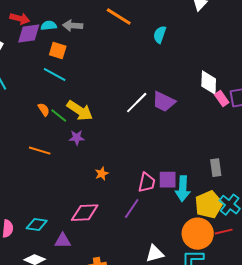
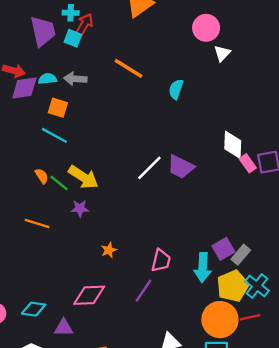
gray rectangle: (216, 168) -> (241, 255), moved, turned 48
purple square: (168, 180) -> (223, 249), moved, turned -30

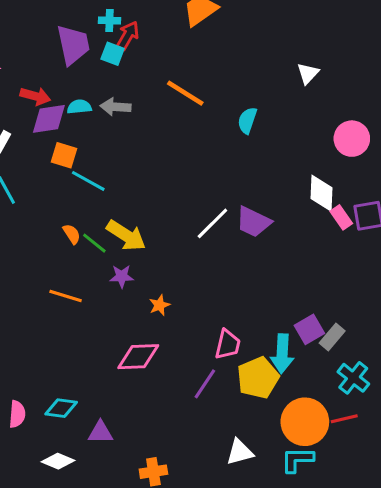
pink circle: (206, 28) -> (352, 139), moved
orange square: (58, 108) -> (64, 155), moved
orange star: (109, 250) -> (159, 305), moved
yellow pentagon: (233, 286) -> (258, 378), moved
pink diamond: (89, 295) -> (138, 357), moved

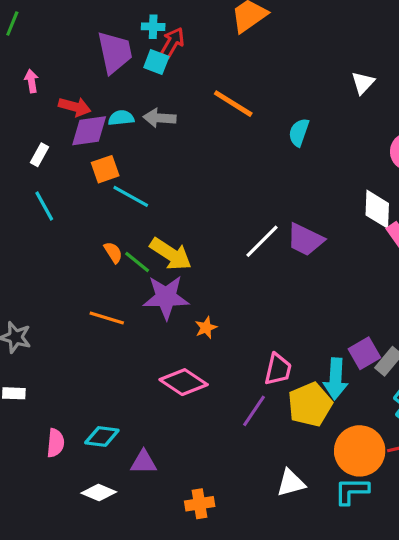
orange square: (64, 155) -> (105, 169), turned -36
purple star: (122, 276) -> (166, 297), size x1.8
pink diamond: (138, 357) -> (184, 382), turned 36

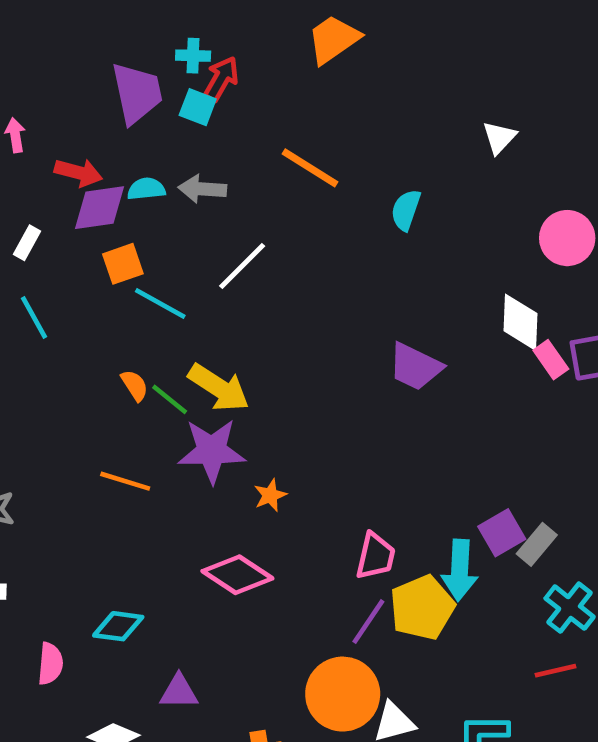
white line: (262, 241) -> (242, 266), moved
purple line: (254, 411) -> (368, 622), moved
cyan diamond: (102, 436) -> (118, 626), moved
orange circle: (360, 451) -> (343, 694), moved

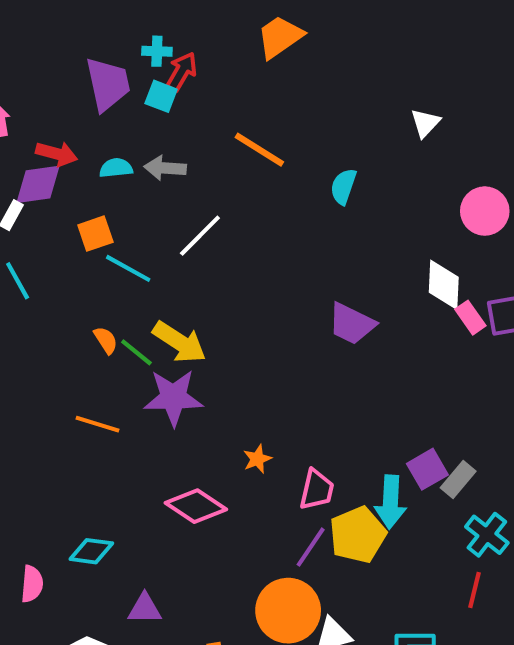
purple diamond: (99, 208) -> (38, 184), moved
orange star: (270, 495) -> (257, 459), moved
red line: (555, 671) -> (475, 590), turned -63

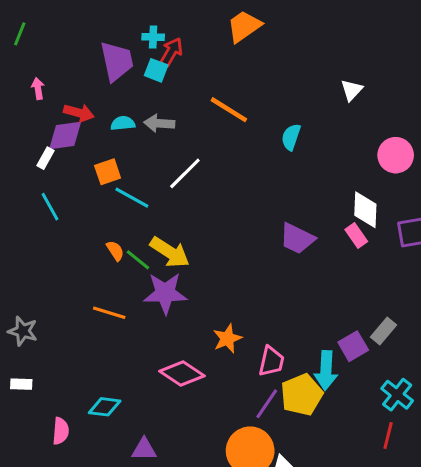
pink rectangle: (470, 318) -> (356, 236), moved
orange star: (257, 459) -> (227, 339), size x1.4
gray rectangle: (458, 479) -> (383, 331), moved

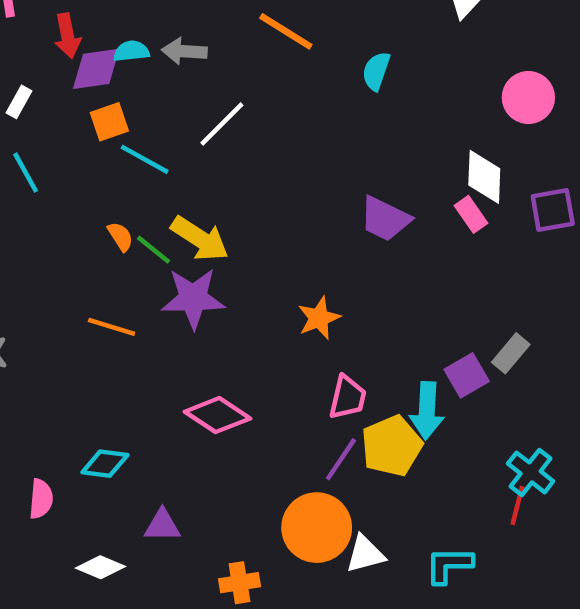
red arrow: (79, 113) -> (67, 36), turned 64
purple diamond: (65, 135) -> (96, 69), moved
orange star: (227, 339) -> (319, 318), moved
cyan cross: (397, 395) -> (531, 472), moved

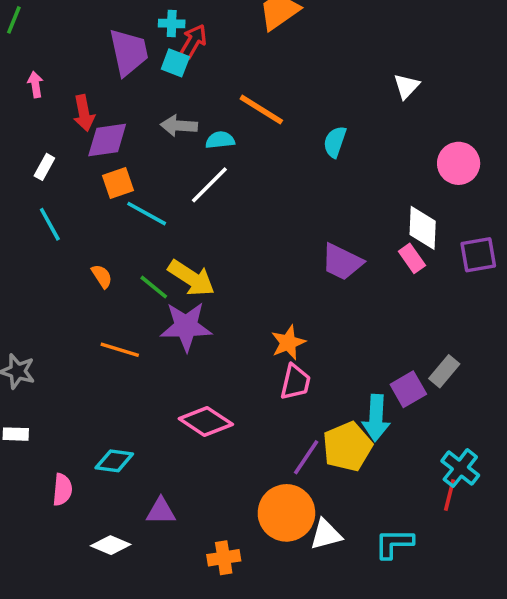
cyan semicircle: (131, 51) -> (220, 140), moved
orange semicircle: (120, 236) -> (102, 276), moved
pink trapezoid: (348, 397) -> (295, 382), moved

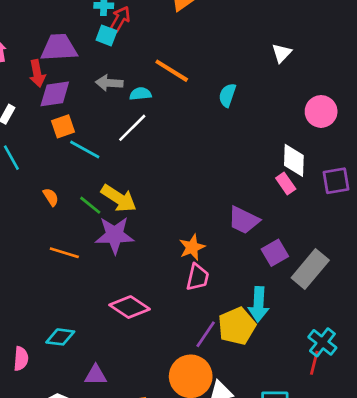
purple trapezoid: (129, 52) -> (59, 48), moved, turned -81
purple trapezoid: (342, 262) -> (244, 220), moved
gray rectangle: (444, 371) -> (310, 269), size x1.6
purple square: (408, 389) -> (275, 253), moved

